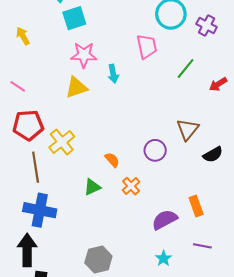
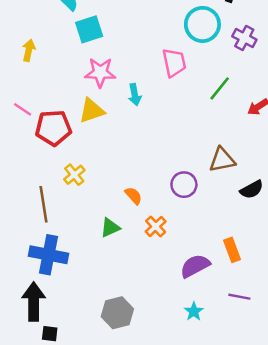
yellow arrow: (23, 36) -> (29, 50), turned 42
red pentagon: (28, 125) -> (53, 128), moved
brown triangle: (188, 129) -> (222, 160), turned 40
yellow cross: (62, 142) -> (74, 175), size x0.7

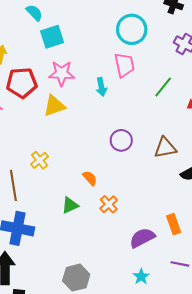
cyan circle: (202, 24) -> (132, 29), moved
cyan arrow: (135, 95) -> (101, 87), moved
red pentagon: (53, 128) -> (22, 83), moved
purple circle: (184, 185) -> (121, 140), moved

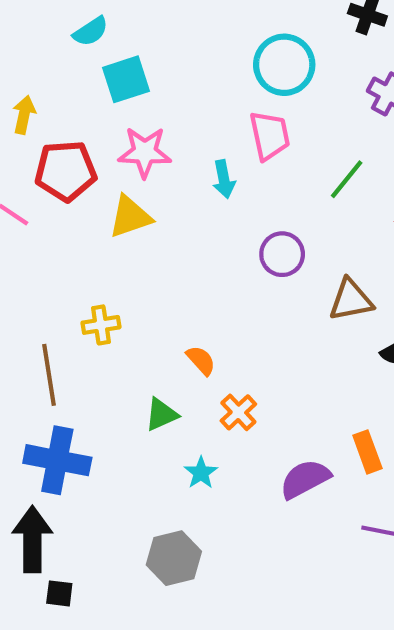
cyan semicircle: (34, 13) -> (91, 31), turned 102
purple circle: (121, 140) -> (282, 254), moved
yellow cross: (40, 160) -> (101, 325), turned 30
cyan star: (141, 277) -> (201, 473), moved

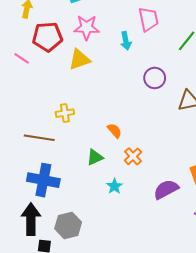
brown line: (49, 375) -> (39, 138), turned -72
gray hexagon: (174, 558) -> (68, 225), moved

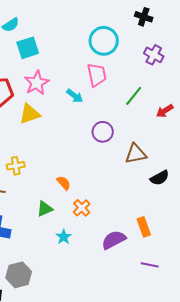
pink star: (87, 27) -> (37, 83), turned -30
cyan arrow: (126, 41) -> (75, 96), turned -42

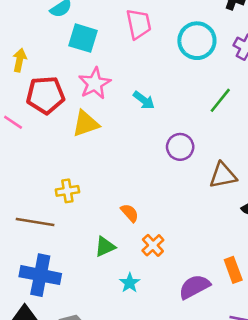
cyan circle: (104, 41) -> (197, 41), moved
cyan square: (28, 48) -> (83, 38), turned 35
pink trapezoid: (97, 75) -> (139, 24), moved

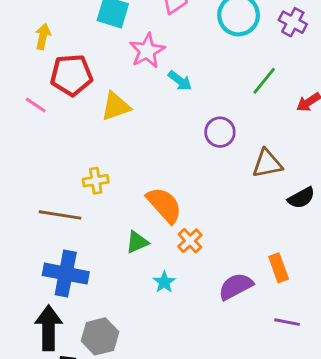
pink star: (95, 83) -> (147, 51), moved
orange semicircle: (130, 213) -> (164, 205), size x1.8

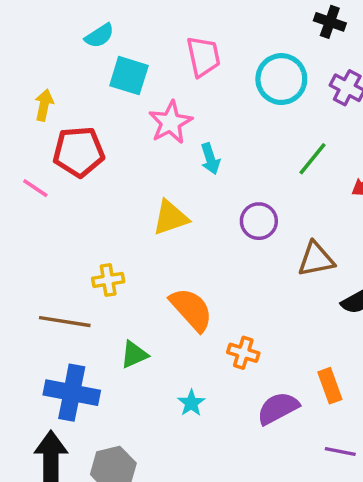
cyan arrow: (180, 81) -> (210, 159), turned 35
yellow triangle: (116, 106) -> (170, 218), moved
orange cross: (190, 241) -> (243, 353), moved, turned -30
green triangle: (137, 242) -> (134, 354), moved

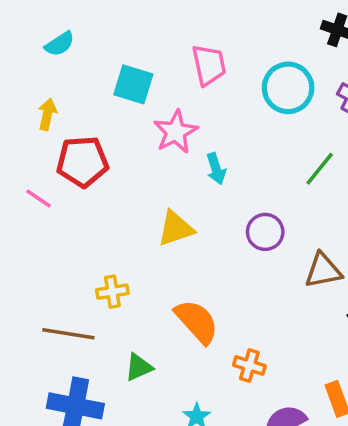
cyan semicircle: (99, 36) -> (60, 44), moved

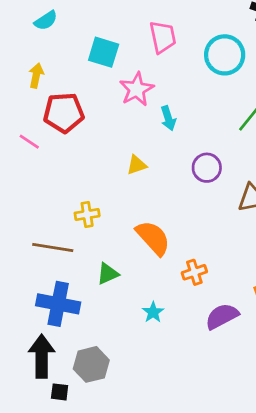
yellow triangle: (176, 228) -> (137, 165), size x0.7
orange cross: (249, 365) -> (194, 272), turned -35

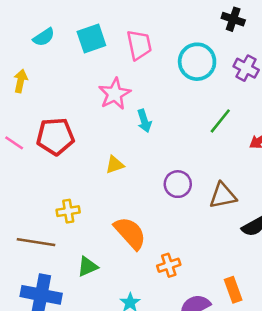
cyan semicircle: (46, 21) -> (44, 37), moved
cyan square: (104, 52) -> (91, 38), moved, turned -36
red pentagon: (64, 113) -> (55, 136), moved
purple circle: (207, 168) -> (178, 184), moved

